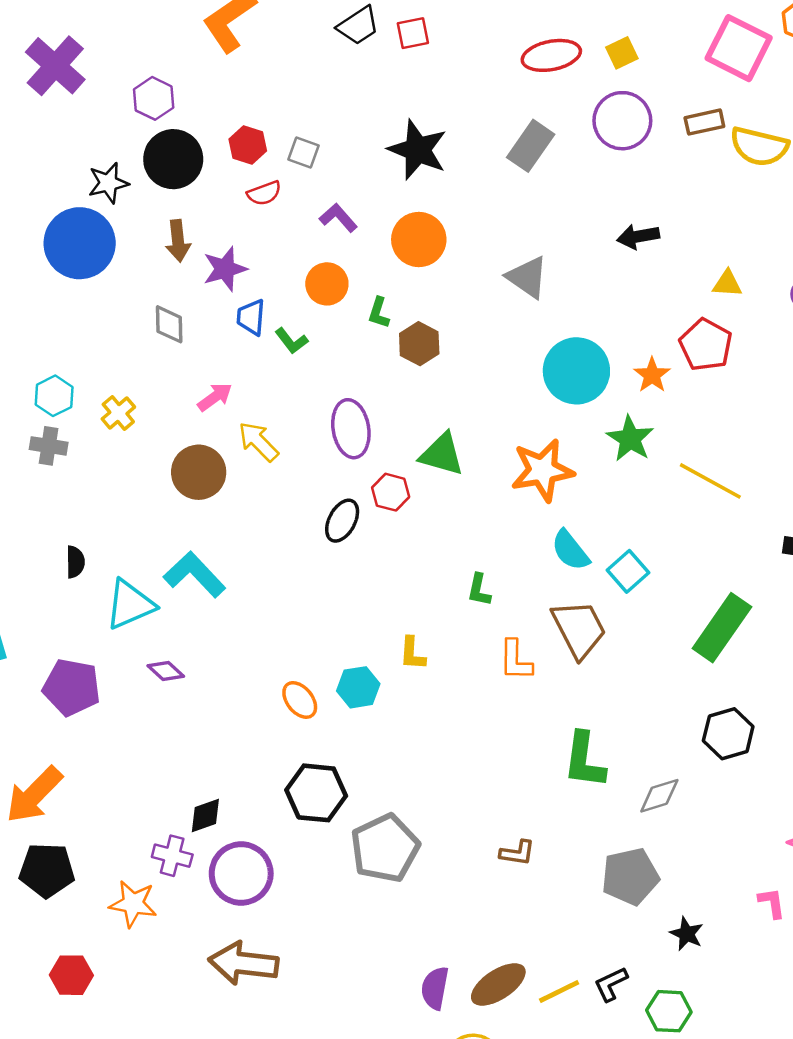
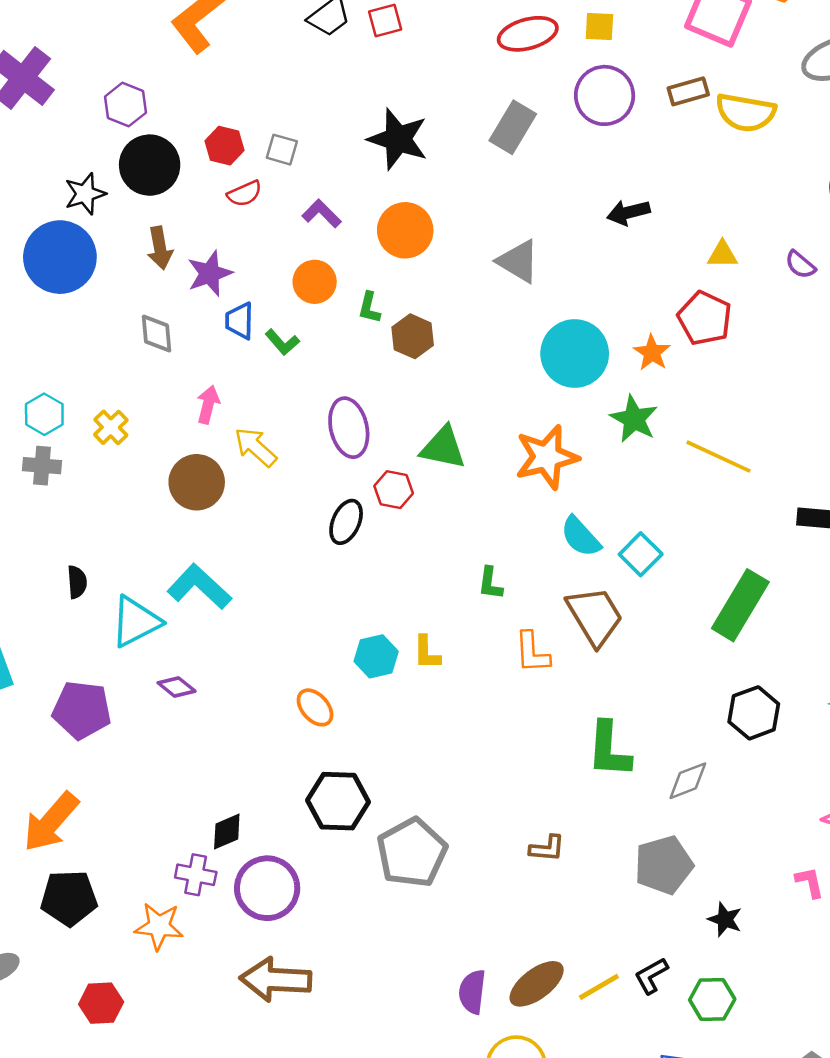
yellow square: (622, 53) -> (599, 26), turned 32
pink arrow: (215, 397) -> (208, 405), turned -36
cyan hexagon: (358, 687) -> (376, 656), moved

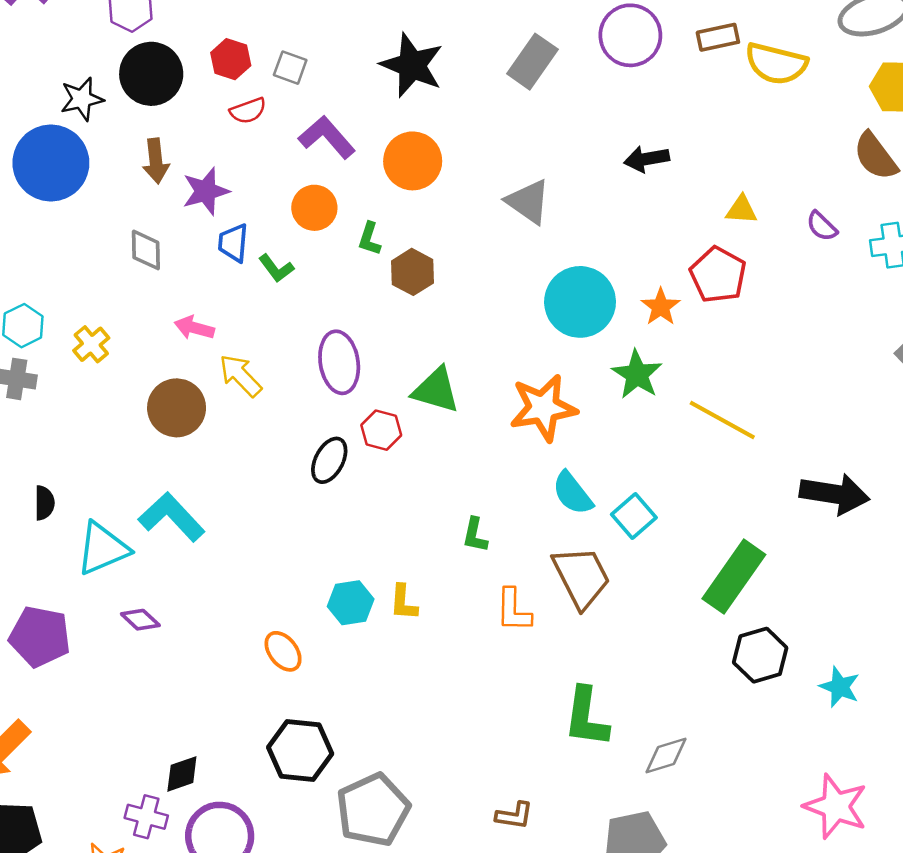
purple L-shape: (322, 214) -> (327, 137), size x1.4
pink arrow: (208, 405) -> (194, 328), turned -93
black hexagon: (754, 713) -> (760, 655), moved

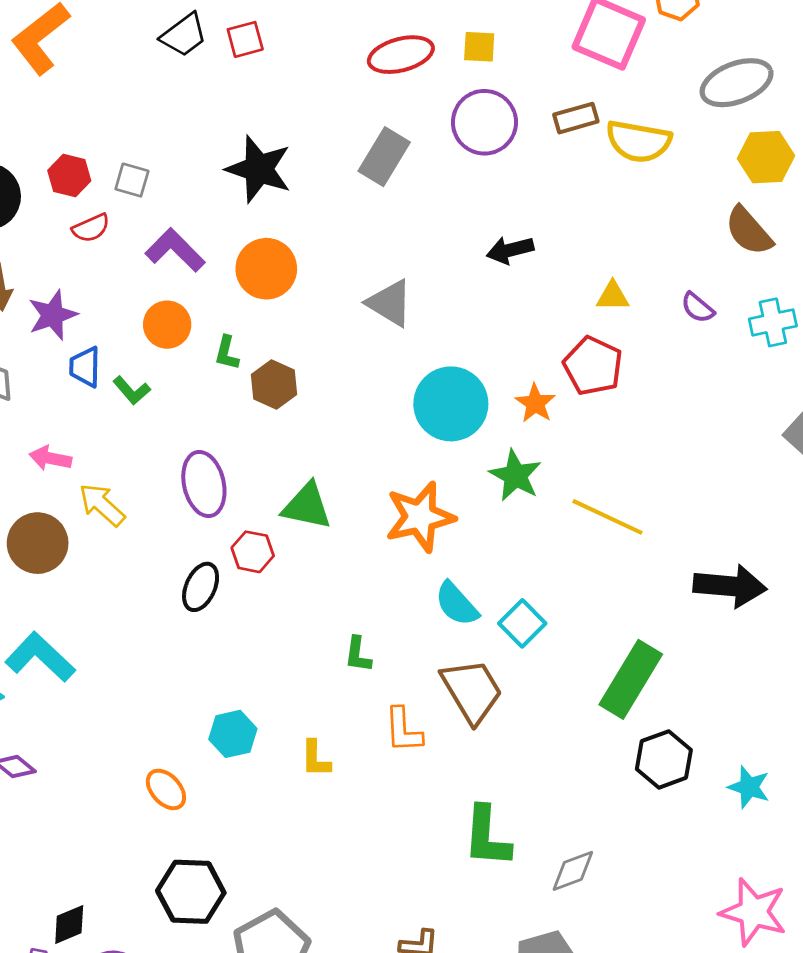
yellow L-shape: (404, 602) -> (316, 759), moved

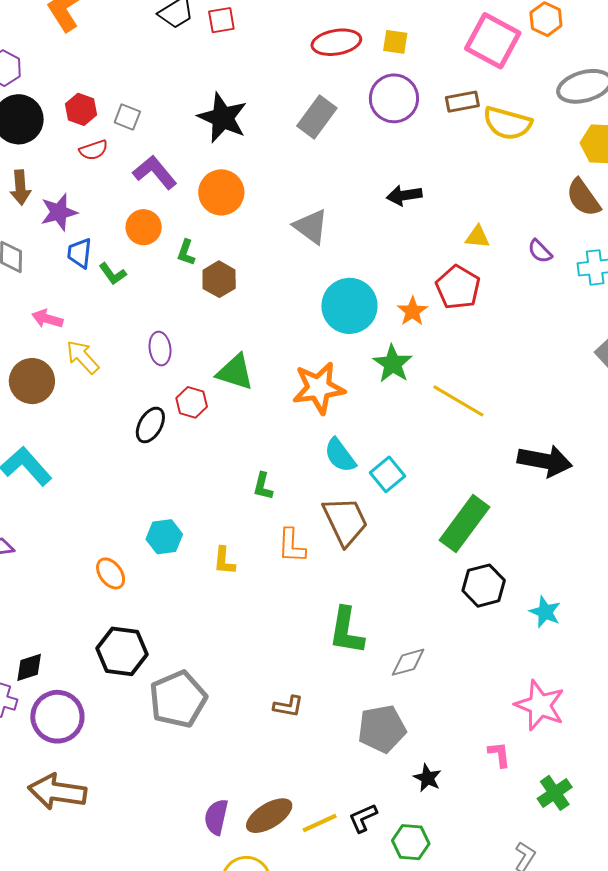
purple ellipse: (204, 484) -> (160, 349), size x0.7

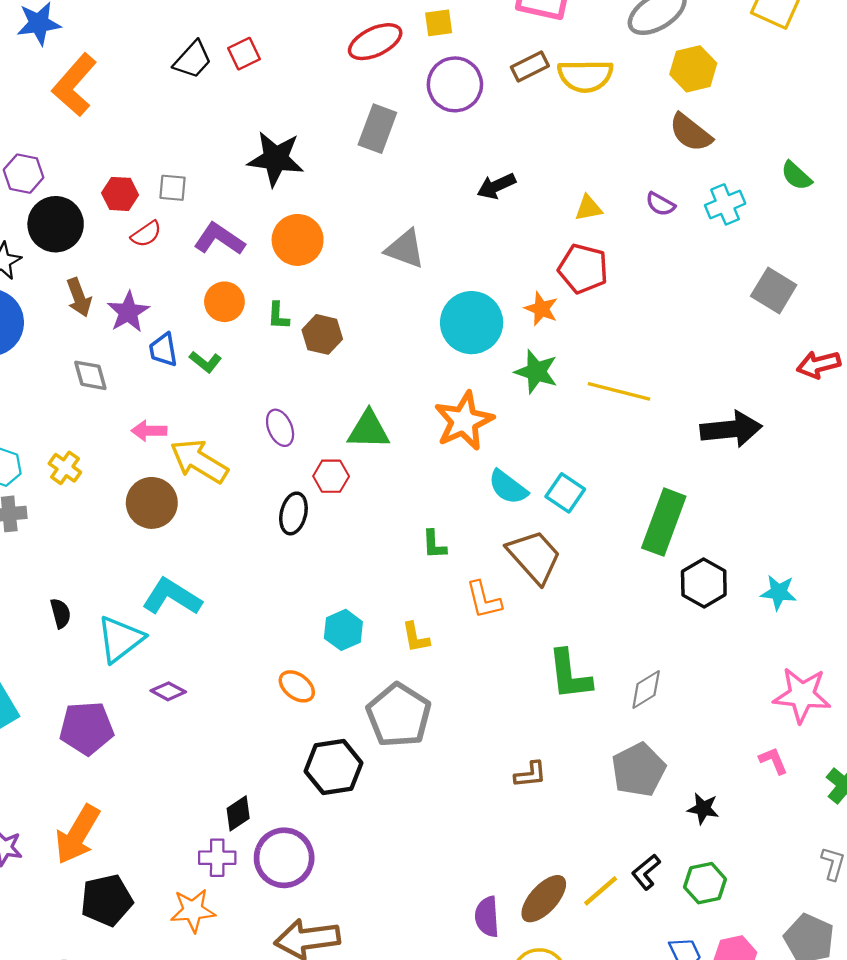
yellow arrow: (83, 357) -> (199, 461), size x1.4
gray pentagon: (178, 699) -> (399, 715), moved

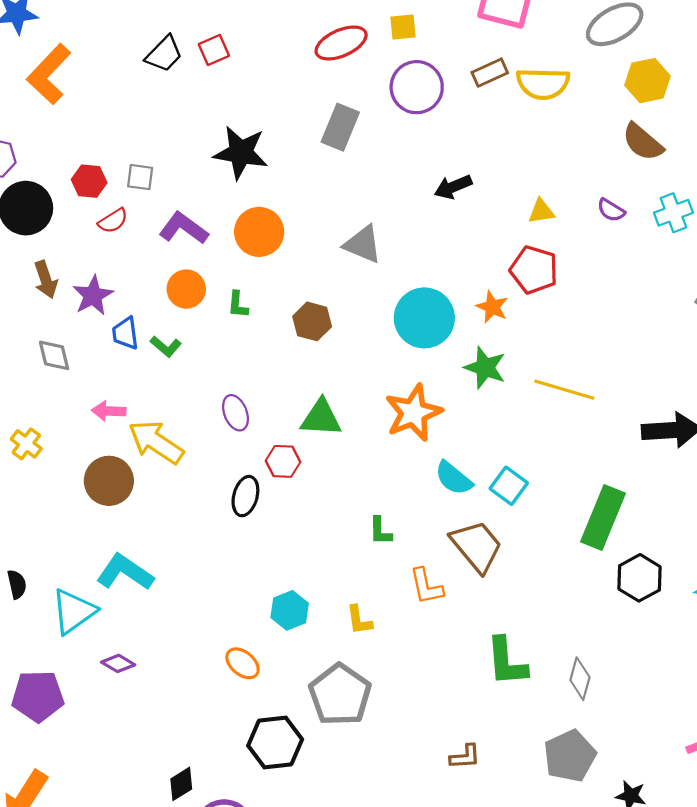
brown hexagon: (322, 334) -> (312, 321), moved
gray diamond: (646, 690) -> (580, 679), turned -45

